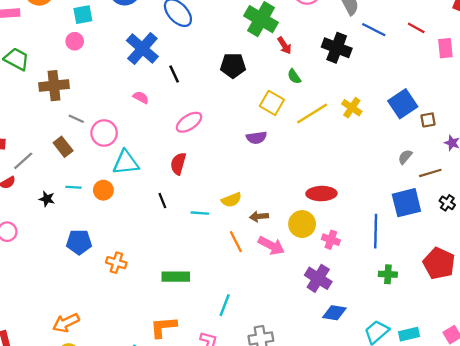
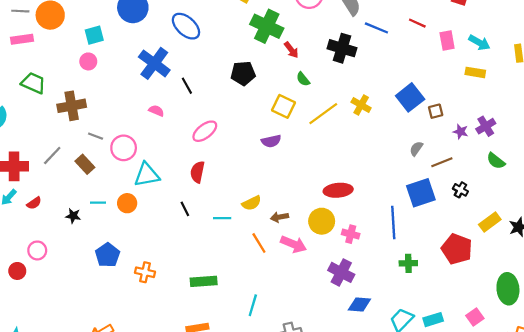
gray line: (23, 161) -> (52, 155), moved
blue pentagon: (79, 242) -> (107, 255), turned -30

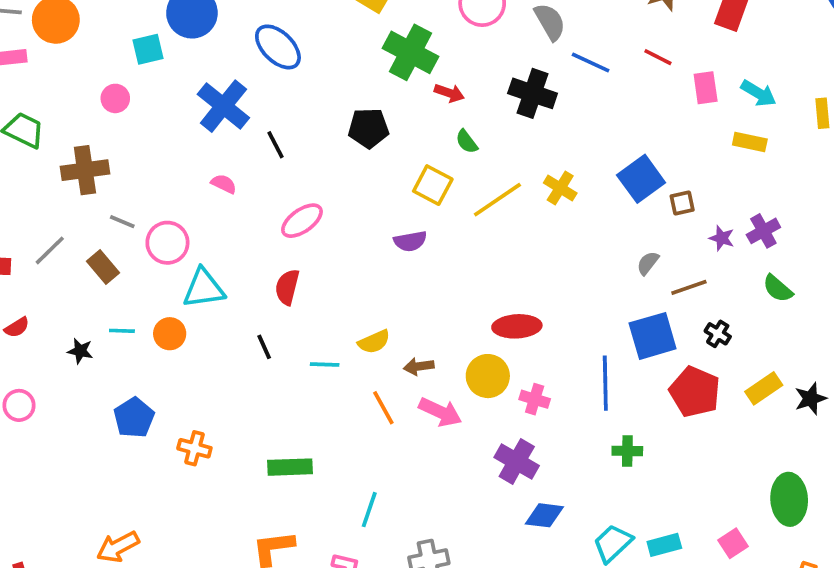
cyan square: (94, 35) -> (148, 49), moved
red arrow: (291, 50) -> (449, 93), turned -36
red pentagon: (457, 249) -> (695, 392), moved

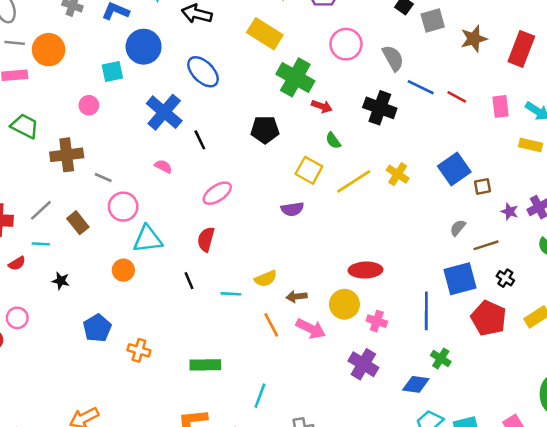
red line: (658, 57) -> (457, 97), moved
gray line: (122, 222) -> (103, 178), moved
cyan line: (122, 331) -> (41, 244), moved
green cross: (627, 451) -> (441, 358), turned 30
blue diamond: (544, 515) -> (416, 384), moved

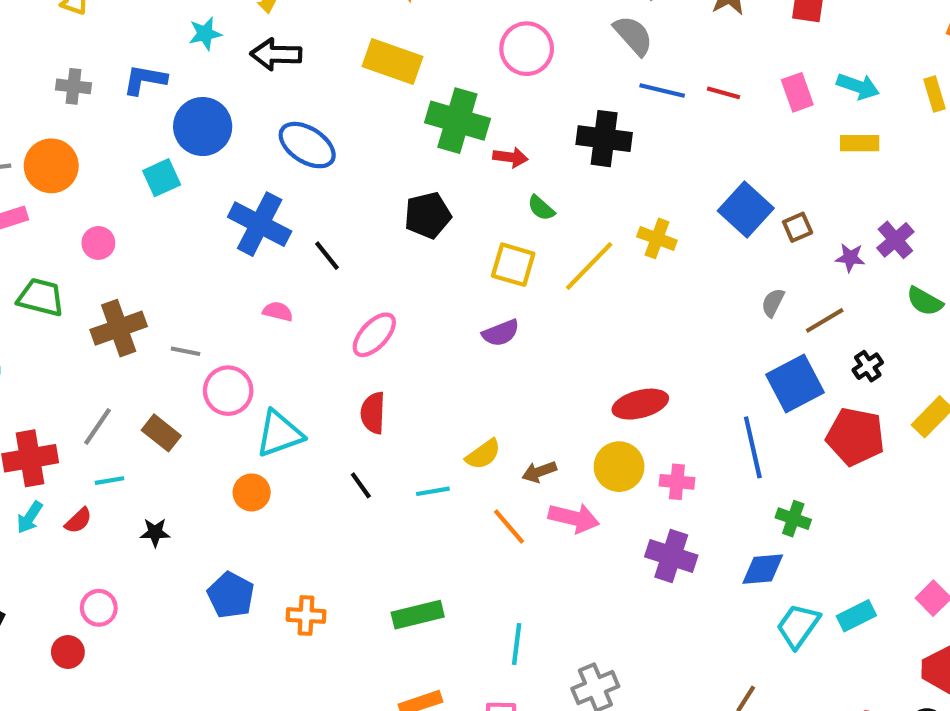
gray semicircle: (393, 58) -> (633, 35), moved
pink circle: (89, 105) -> (98, 243), moved
black cross: (505, 278) -> (868, 366), turned 36

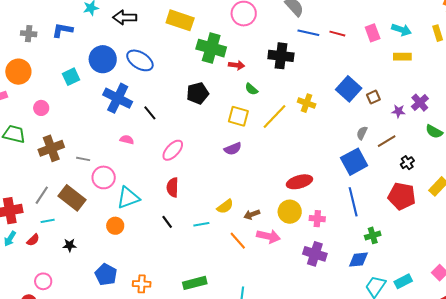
blue circle: (203, 127) -> (103, 59), moved
blue square: (795, 384) -> (354, 162), moved
brown rectangle: (161, 433) -> (72, 198), size x1.5
green cross: (793, 519) -> (373, 235), turned -35

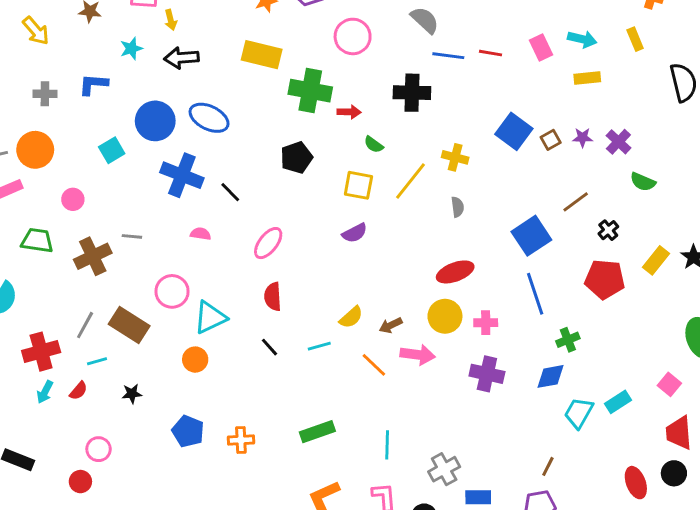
purple star: (398, 111) -> (583, 138), moved
gray semicircle: (362, 133) -> (458, 207), moved, turned 152
gray line: (83, 159) -> (132, 236), moved

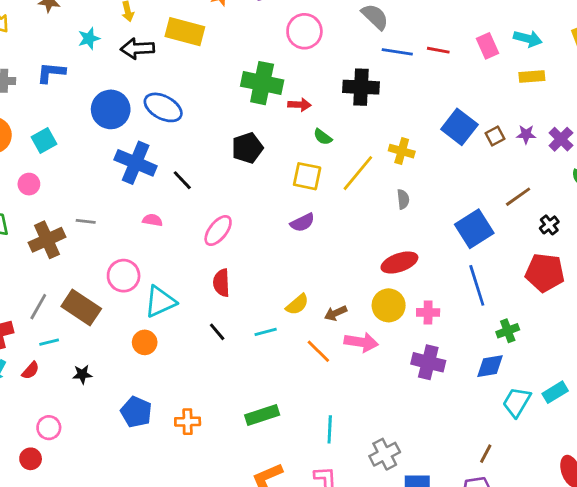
yellow rectangle: (262, 55) -> (185, 32), moved
cyan square: (112, 150) -> (44, 141), moved

